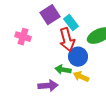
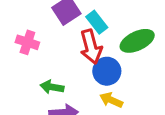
green arrow: (63, 70) -> (52, 87), moved

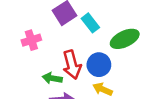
pink cross: (27, 42) -> (31, 40), turned -36
red arrow: (91, 47) -> (72, 65), moved

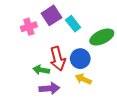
pink cross: (31, 40) -> (29, 27), moved

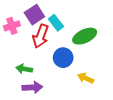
red arrow: (58, 59) -> (41, 36), moved, turned 35
yellow arrow: (83, 79) -> (86, 78), moved

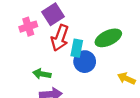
cyan rectangle: (56, 23) -> (77, 48), moved, turned 49
yellow arrow: (86, 78) -> (126, 78), moved

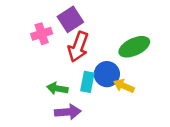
cyan rectangle: (77, 48) -> (87, 82), moved
yellow arrow: (126, 78) -> (124, 86), moved

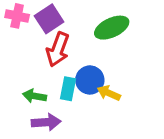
pink cross: (42, 34) -> (17, 16), moved, turned 30
green ellipse: (134, 47) -> (112, 28), moved

